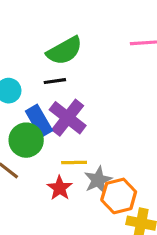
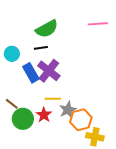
green circle: (26, 140) -> (23, 119), moved

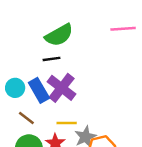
cyan circle: (12, 54) -> (15, 88), moved
brown line: (12, 104) -> (26, 118), moved

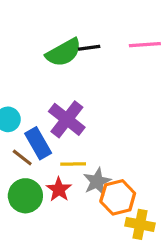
black line: (52, 59) -> (89, 48), moved
blue rectangle: (39, 90) -> (38, 143), moved

